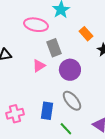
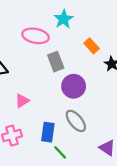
pink triangle: (39, 66) -> (22, 101), moved
green line: (66, 129) -> (60, 152), moved

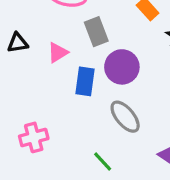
pink triangle: (22, 101) -> (58, 52), moved
blue rectangle: (48, 132) -> (85, 81), moved

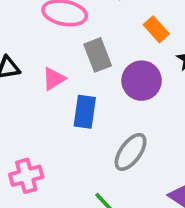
purple circle: (122, 67) -> (142, 81), moved
gray ellipse: (125, 117) -> (131, 152), turned 76

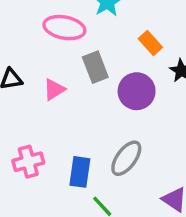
blue rectangle: (85, 112) -> (80, 172), moved
pink cross: (26, 176) -> (28, 162), moved

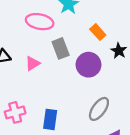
gray ellipse: (126, 158) -> (99, 109), moved

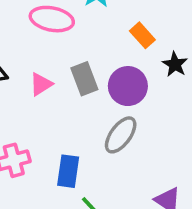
gray rectangle: (61, 48) -> (84, 79), moved
gray ellipse: (99, 109) -> (121, 135), moved

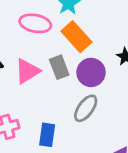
orange rectangle: (142, 35) -> (76, 37), moved, size x1.6
pink triangle: (41, 84) -> (27, 71), size x1.5

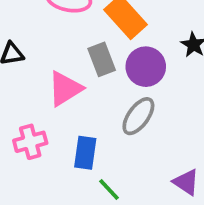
pink triangle: (27, 71) -> (65, 89), moved

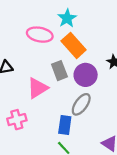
blue rectangle: (85, 153) -> (65, 125), moved

